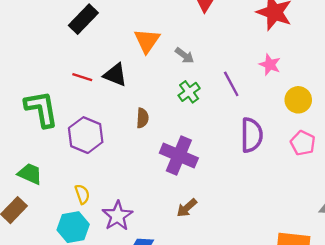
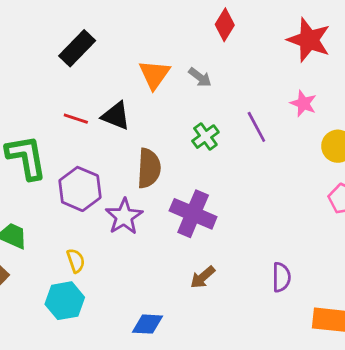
gray arrow: (185, 55) -> (200, 77), moved
brown semicircle: (142, 118) -> (149, 168), size x1.6
purple semicircle: (252, 135) -> (281, 277), moved, size x0.7
purple star: (117, 216) -> (124, 217), moved

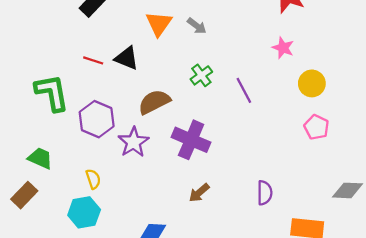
purple line: (256, 127) -> (244, 90), moved
brown semicircle: (149, 168) -> (154, 102), turned -120

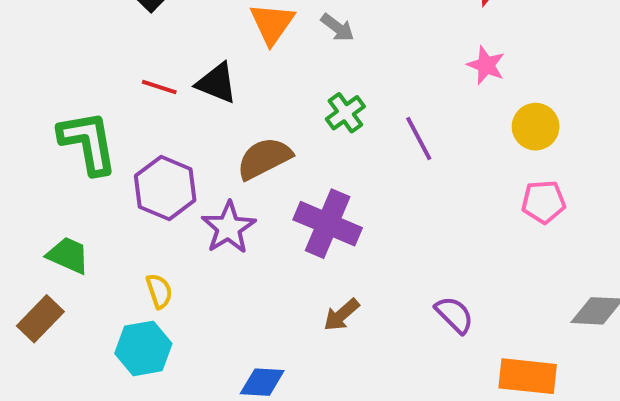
pink pentagon: (316, 127) -> (543, 202), turned -30
purple semicircle: (265, 193) -> (454, 315), turned -45

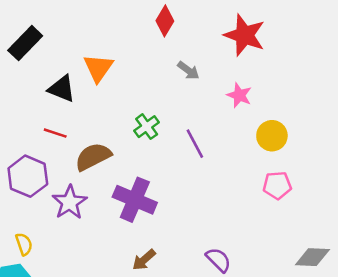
gray arrow: (337, 28) -> (188, 70), moved
black triangle: (217, 83) -> (62, 89), moved
red line: (159, 87) -> (55, 133), moved

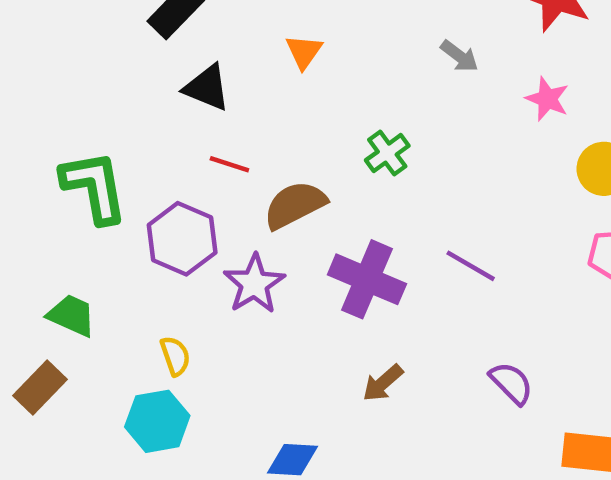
orange triangle: (98, 68) -> (304, 52), size x0.7
black triangle: (62, 89) -> (207, 88), moved
purple line: (195, 144) -> (471, 266), moved, turned -32

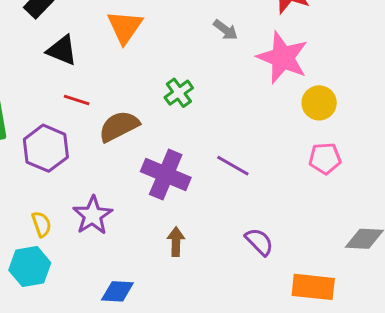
orange triangle: (304, 52) -> (125, 27), size x1.5
pink star: (547, 99) -> (283, 58), size x1.8
purple star: (254, 284) -> (93, 215), moved
brown arrow: (383, 383) -> (176, 242), turned 132

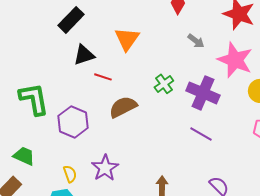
black triangle: (62, 50) -> (84, 55), turned -40
red line: (77, 100) -> (103, 77), moved
purple cross: (166, 174) -> (203, 93), moved

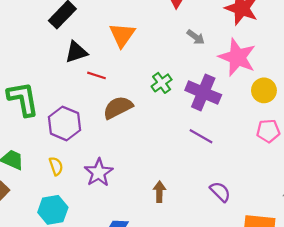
yellow semicircle: (70, 174) -> (56, 166), moved

